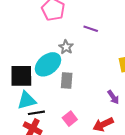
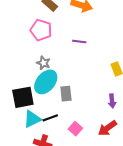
gray star: (66, 47) -> (43, 63), moved
purple arrow: (113, 97) -> (112, 101), turned 40
black line: (36, 113) -> (50, 118), moved

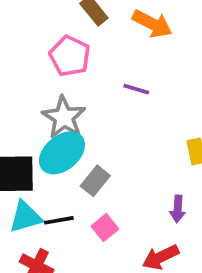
gray star: (43, 63) -> (64, 117), size x1.6
gray rectangle: (66, 94) -> (95, 181), turned 35
pink square: (75, 129) -> (105, 228), moved

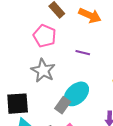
cyan ellipse: (62, 153) -> (76, 94), moved

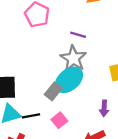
gray star: (43, 70) -> (73, 58), moved

